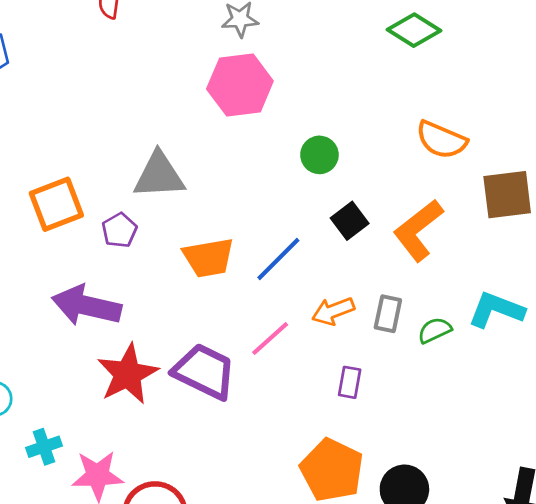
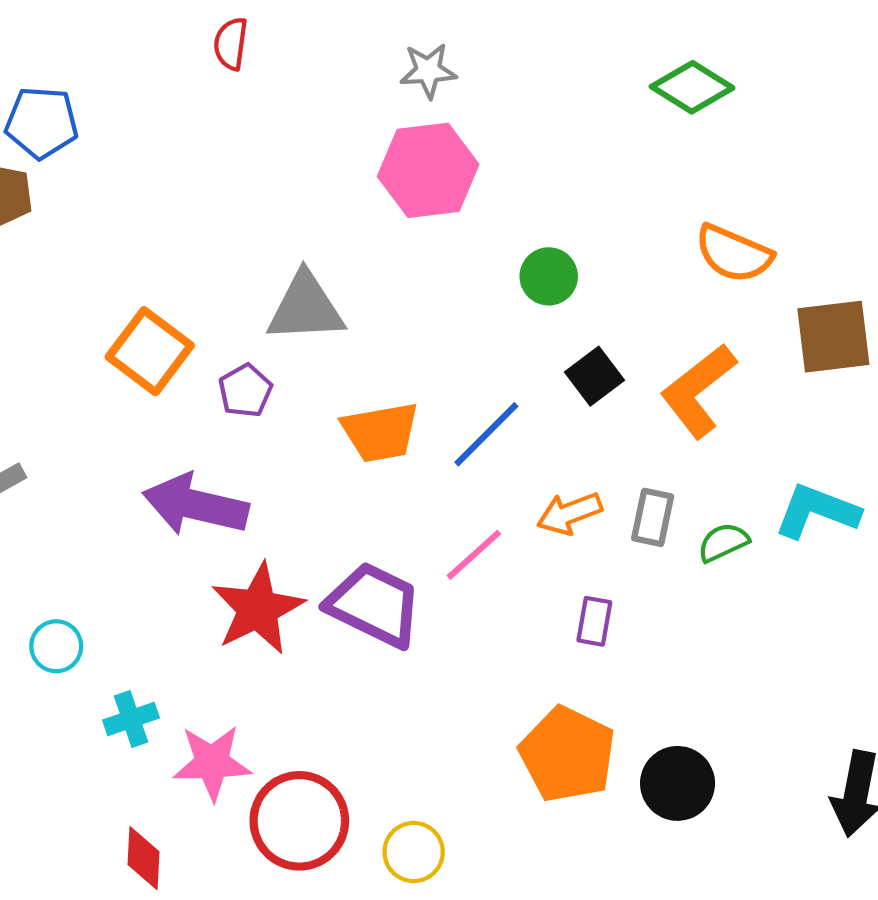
orange square: (56, 204) -> (150, 351), turned -32

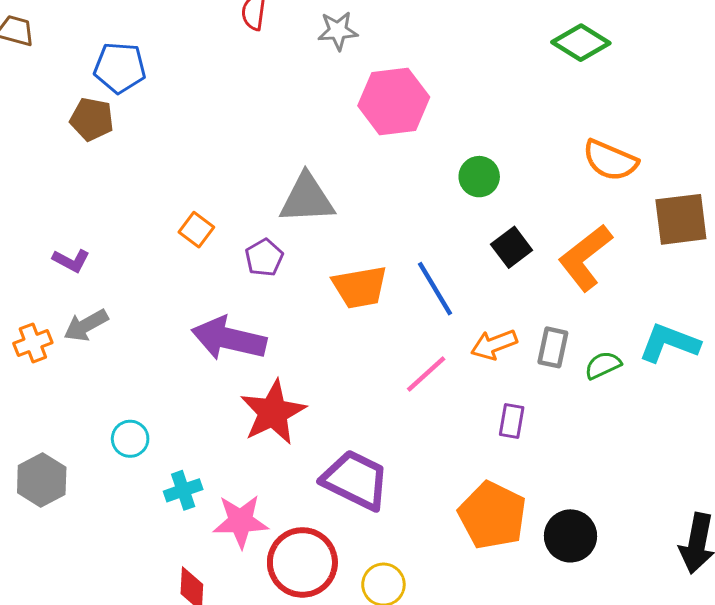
gray star: (428, 71) -> (338, 31), moved
orange square: (150, 351) -> (196, 230), size x0.6
blue line: (486, 434) -> (435, 289), turned -76
purple trapezoid: (374, 605) -> (355, 480), moved

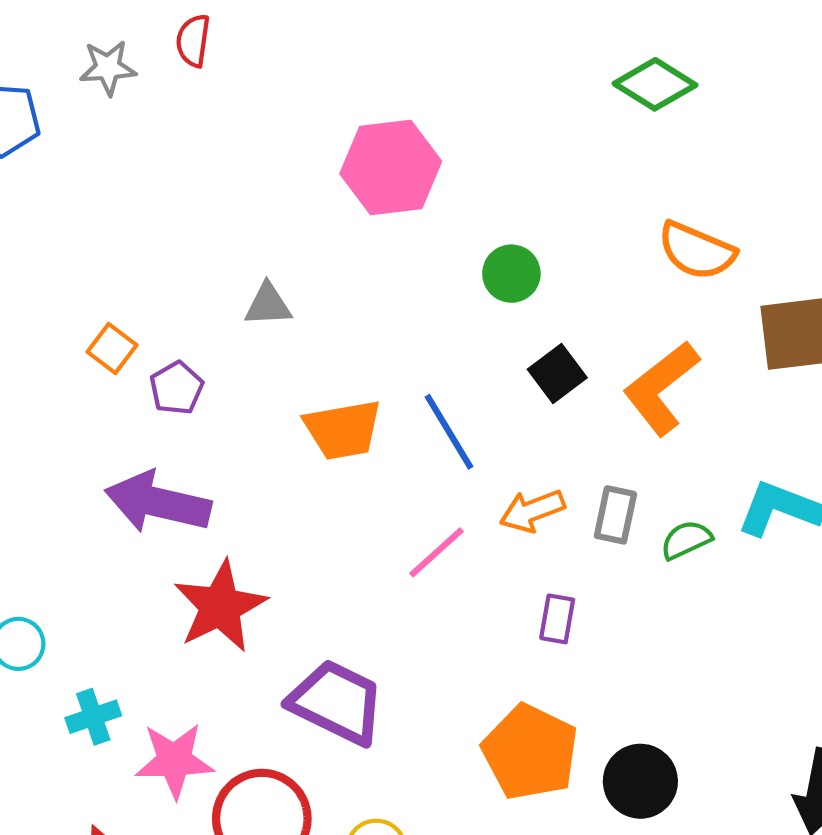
gray star: (338, 31) -> (108, 68), moved
gray triangle: (307, 199) -> (268, 305), size x0.6
purple pentagon: (264, 258) -> (176, 388), moved

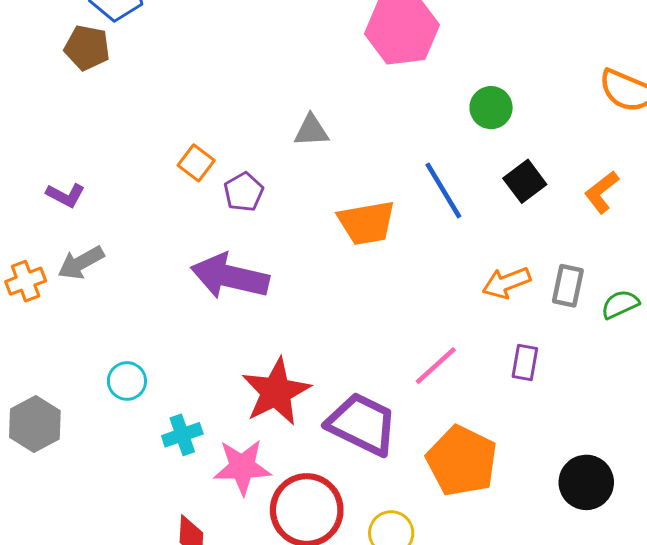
orange L-shape: (661, 388) -> (602, 192), size x0.6
blue line: (449, 432) -> (443, 191), moved
pink line: (437, 552) -> (436, 366), moved
red star: (220, 606) -> (276, 392), moved
orange pentagon: (530, 752) -> (462, 461), moved

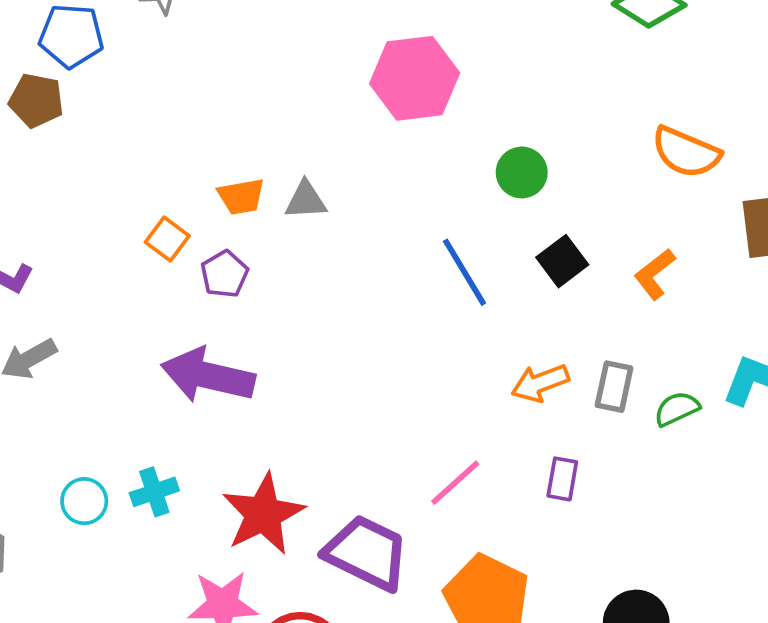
orange trapezoid: (367, 223) -> (241, 196), moved, size x0.7
cyan cross: (182, 435) -> (154, 492), moved

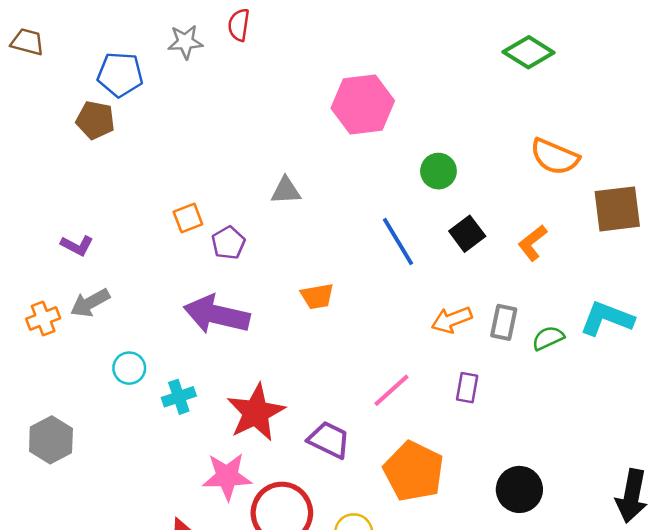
orange trapezoid: (241, 196) -> (317, 296), moved
orange square: (167, 239) -> (188, 218), turned 32
cyan circle: (84, 501) -> (129, 368), moved
purple trapezoid: (367, 553) -> (329, 440), size x0.7

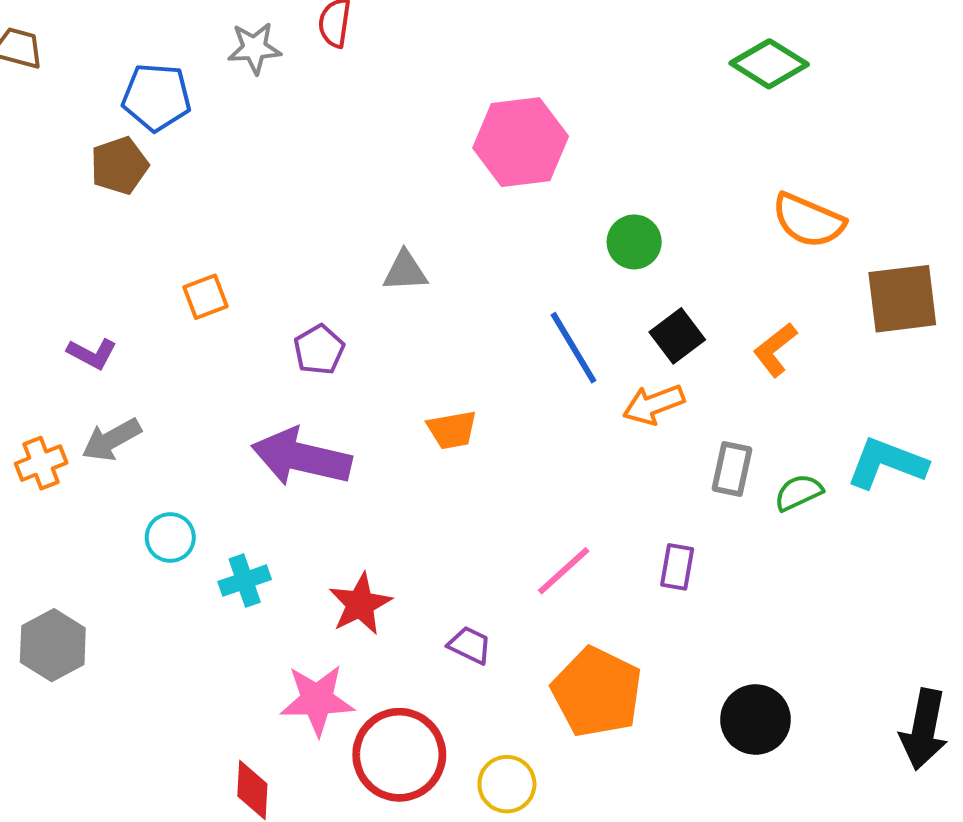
brown pentagon: (95, 120) -> (119, 166), turned -30
orange square: (188, 218) -> (205, 297), moved
orange arrow: (452, 320) -> (654, 404), moved
red star: (256, 412) -> (360, 604), size x0.7
purple trapezoid: (329, 440) -> (470, 645), size x0.7

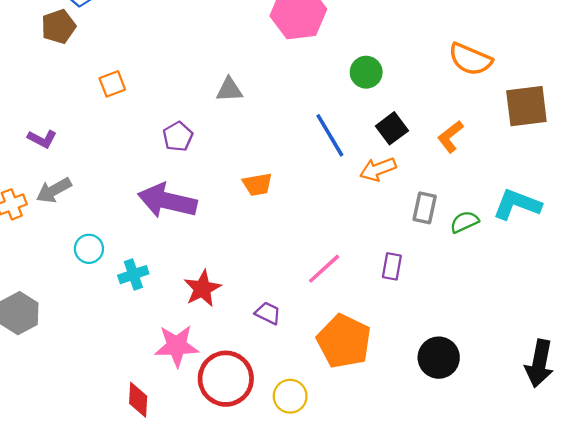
orange square: (205, 297) -> (112, 84), moved

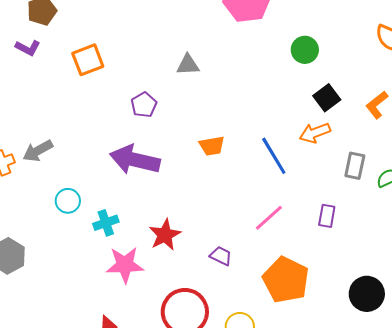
orange square: (112, 84) -> (88, 60), size x1.4
blue line: (330, 135) -> (274, 156), moved
purple L-shape: (42, 139) -> (28, 48), moved
pink star: (177, 346) -> (125, 265), moved

